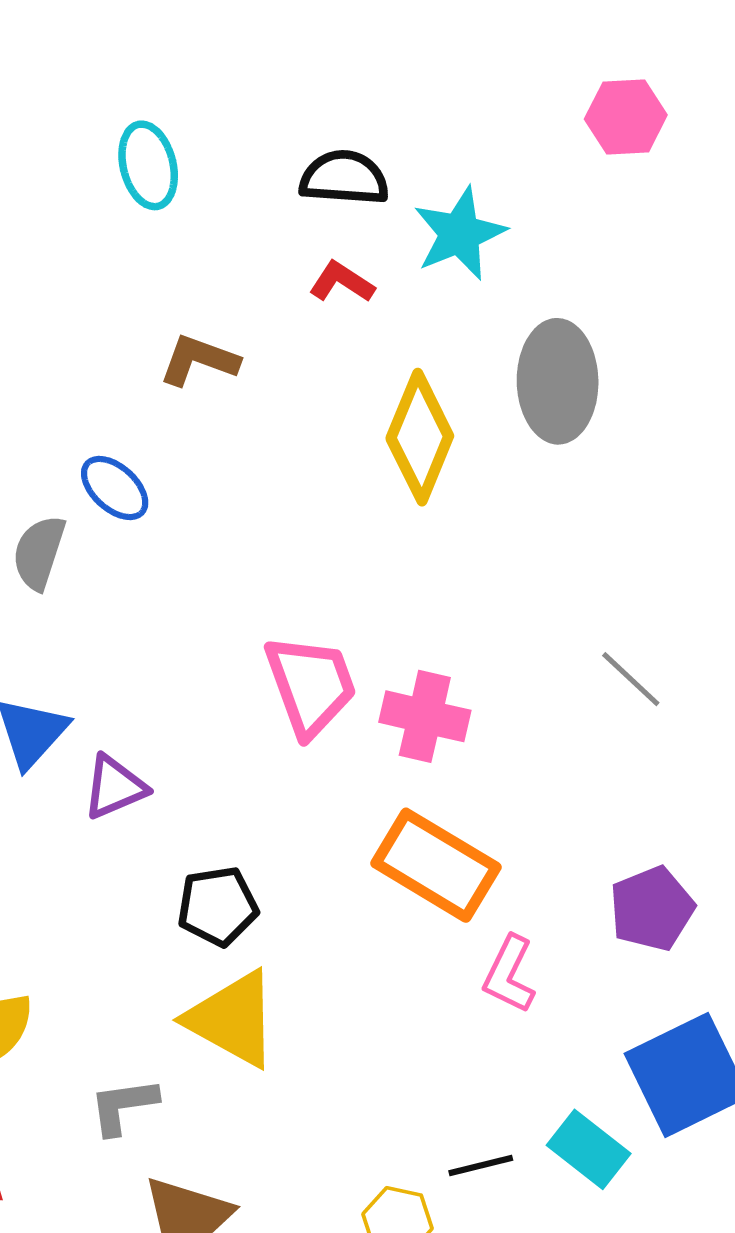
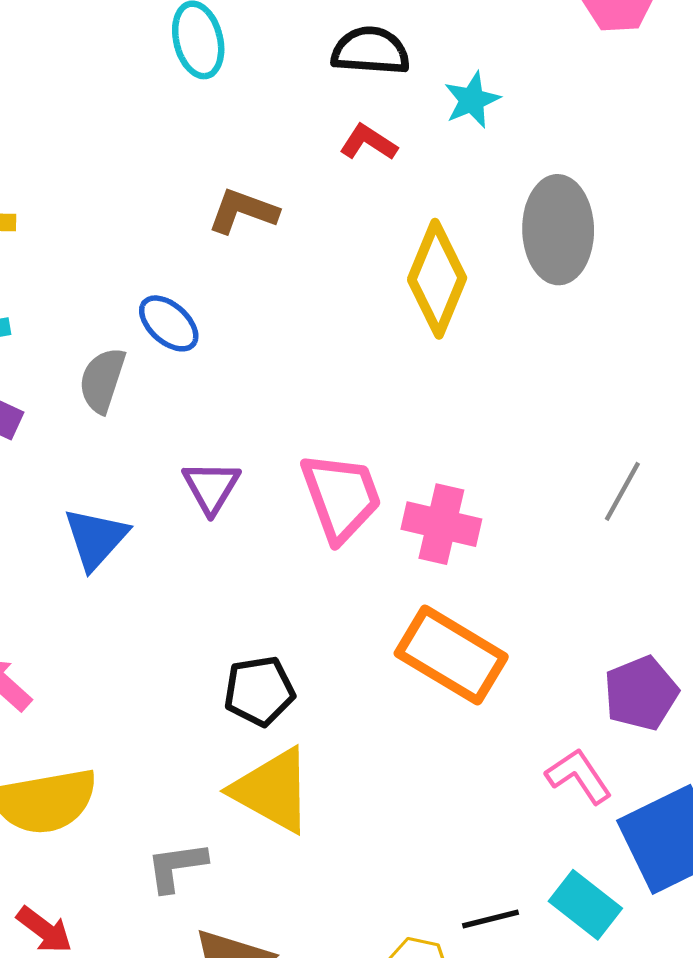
cyan star: (460, 234) -> (472, 100), size x0.7
gray line: (631, 679) -> (622, 491), turned 76
purple triangle: (115, 787) -> (211, 487), moved, turned -36
pink L-shape: (509, 974) -> (579, 776), moved, turned 120

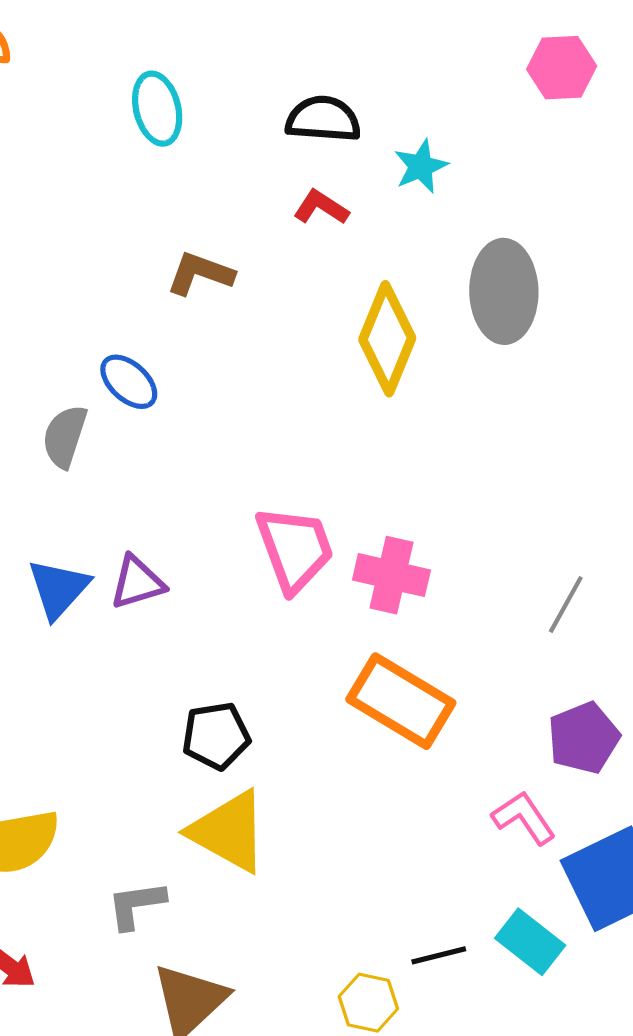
purple triangle: (211, 487) -> (137, 582), moved, turned 42
gray line: (622, 491) -> (566, 604), moved

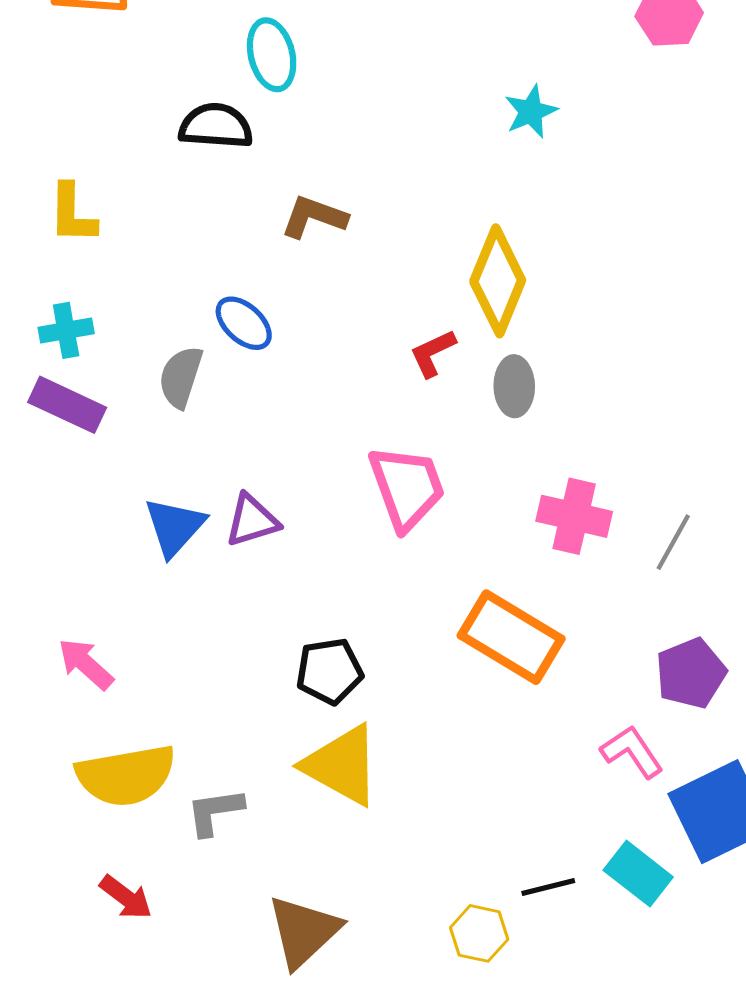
black semicircle: (323, 119) -> (216, 126), moved
red L-shape: (321, 207) -> (433, 353), moved, turned -58
gray ellipse: (504, 291) -> (514, 386), moved, size x0.6
pink cross: (391, 575) -> (574, 516), moved
gray L-shape: (136, 905) -> (215, 812), moved

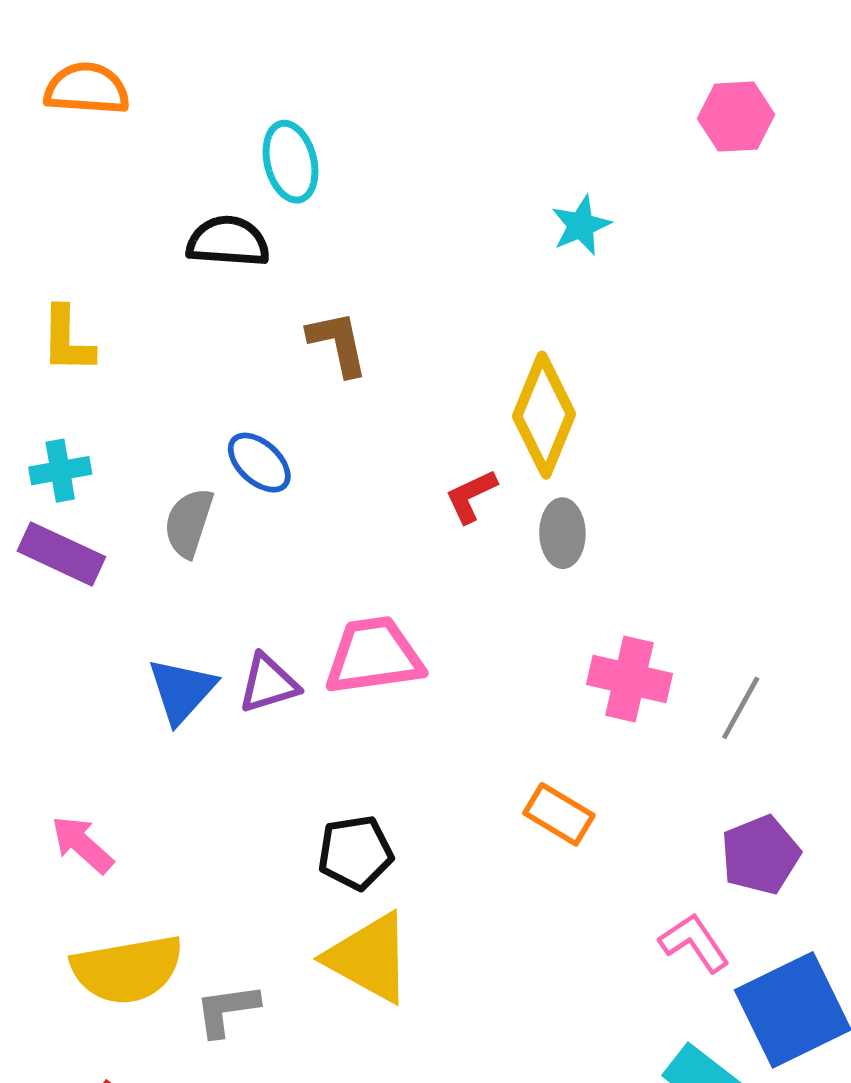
brown L-shape: (314, 217) -> (338, 343), turned 58
pink trapezoid: (407, 487) -> (374, 656), moved, turned -78
orange rectangle: (511, 637) -> (559, 814), size x0.6

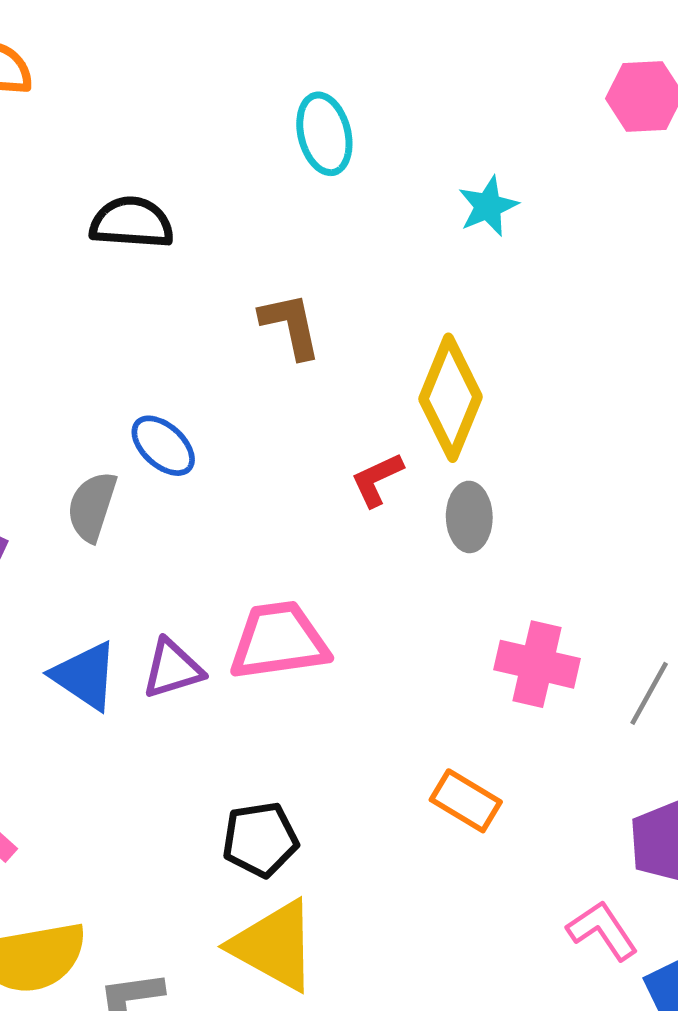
cyan ellipse: (291, 162) -> (324, 134), moved
brown L-shape: (338, 343) -> (291, 325), moved
blue triangle: (182, 691) -> (85, 676), turned -38

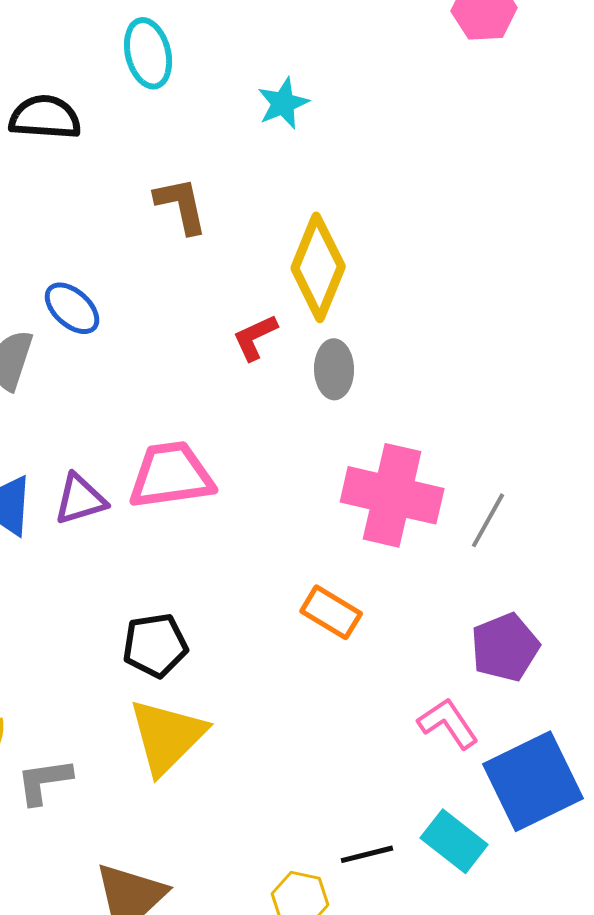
cyan ellipse: (324, 134) -> (148, 53), moved
cyan star: (488, 206) -> (283, 103), moved
pink cross: (537, 664) -> (392, 495), size x1.4
yellow triangle: (274, 946) -> (167, 736), turned 46

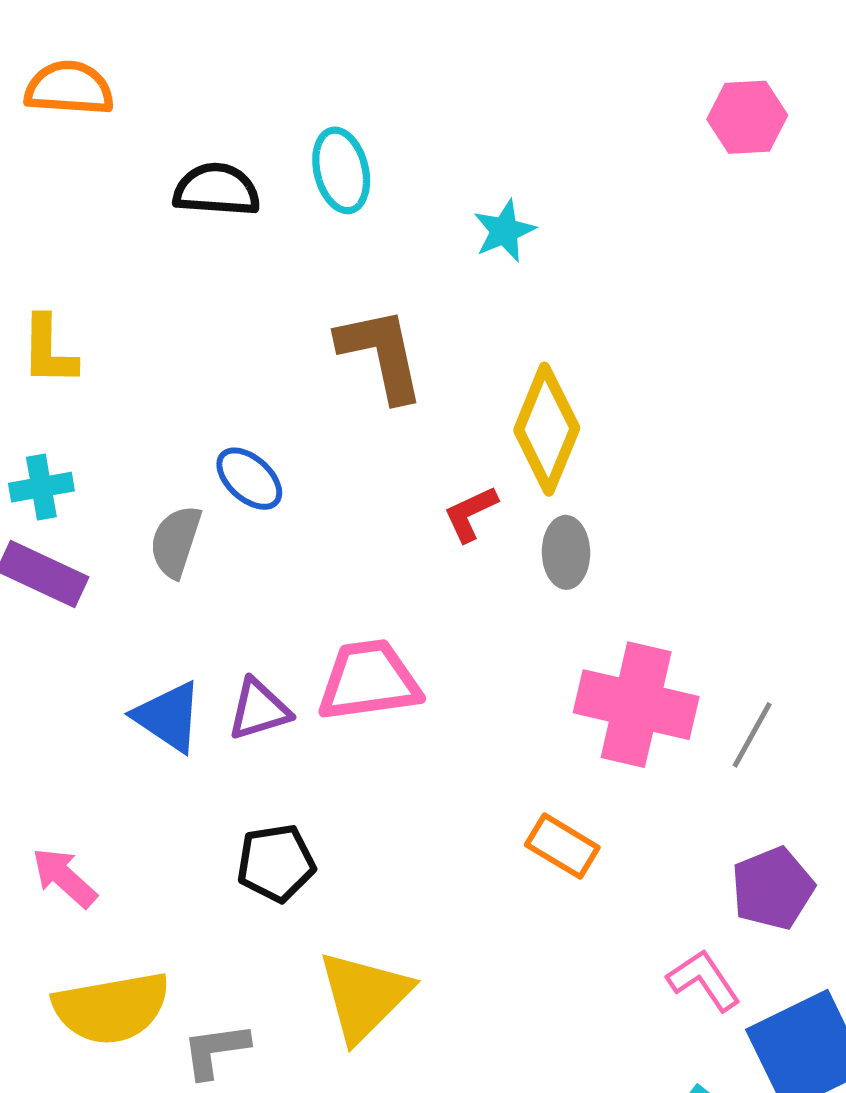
black semicircle: (45, 117) -> (217, 190), moved
brown L-shape: (181, 205) -> (381, 354), size x1.4
black pentagon: (155, 645) -> (276, 863), moved

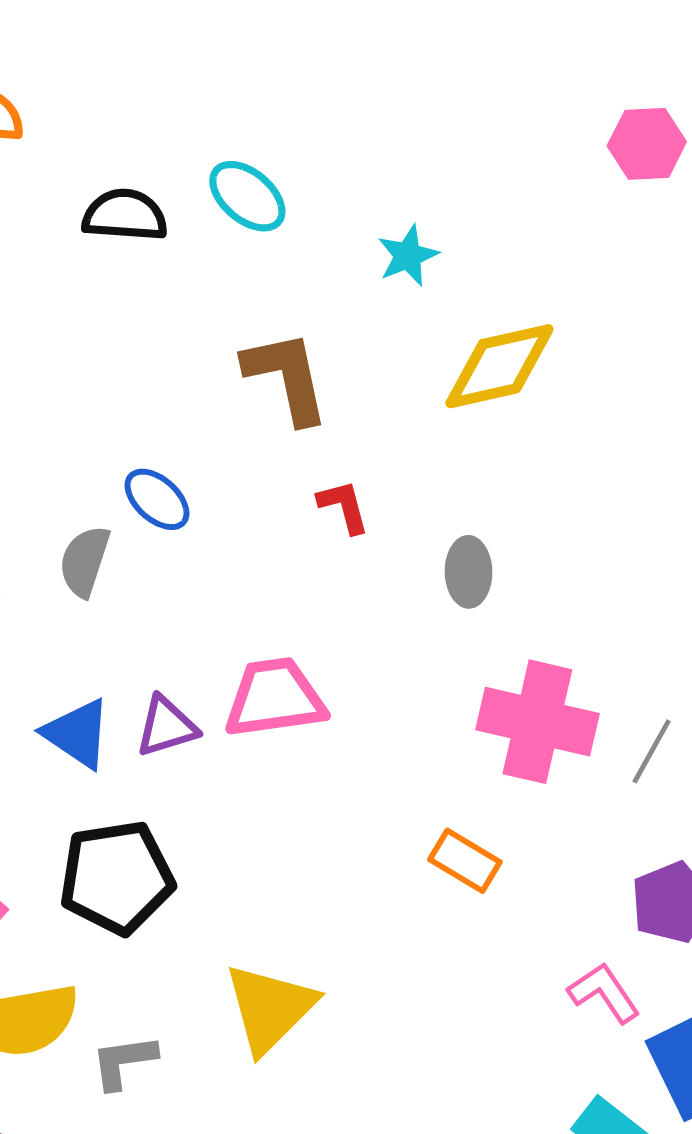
cyan ellipse: (341, 170) -> (247, 196), turned -36
yellow diamond: (547, 429) -> (499, 366), moved, turned 55
red L-shape: (470, 514) -> (344, 506), moved, turned 100
black pentagon: (276, 863) -> (117, 877), moved, size x1.5

